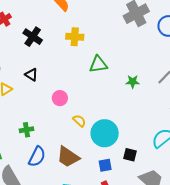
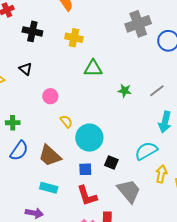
black cross: (33, 37) -> (32, 31), turned -30

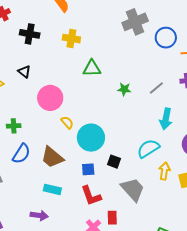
pink circle: (50, 96) -> (50, 98), size x1.6

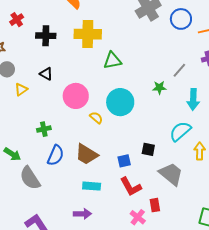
yellow cross: (71, 39) -> (88, 34), size x1.5
green star: (124, 89) -> (159, 88), moved
cyan circle: (91, 138) -> (120, 102), moved

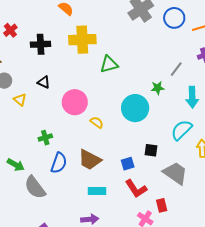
yellow triangle: (21, 89) -> (20, 100), turned -40
cyan circle: (120, 102) -> (135, 108), moved

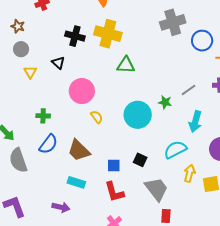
black cross: (41, 44) -> (75, 36), moved
red rectangle: (162, 205) -> (166, 216), moved

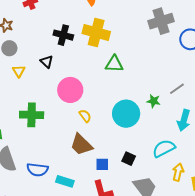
green cross: (43, 116) -> (32, 115), size x1.6
blue semicircle: (48, 144) -> (37, 170), moved, turned 60
brown trapezoid: (79, 150) -> (81, 145), moved

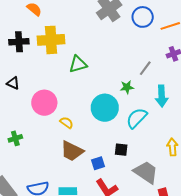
black cross: (63, 35) -> (19, 42), moved
green cross: (32, 115) -> (15, 138), size x0.6
cyan semicircle: (164, 148) -> (137, 118), moved

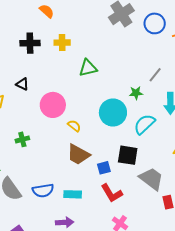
yellow cross: (51, 40) -> (62, 43), size x0.6
black square: (121, 150) -> (128, 155), size x1.5

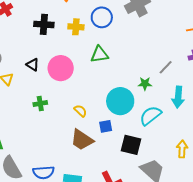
blue circle: (155, 23) -> (102, 17), moved
pink circle: (53, 105) -> (61, 68), moved
green cross: (22, 139) -> (40, 103), moved
blue square: (104, 168) -> (106, 126), moved

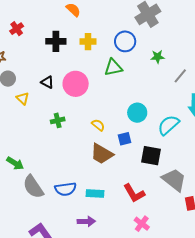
blue circle: (102, 17) -> (125, 41), moved
green star: (145, 84) -> (158, 57), moved
cyan circle: (120, 101) -> (137, 113), size x0.7

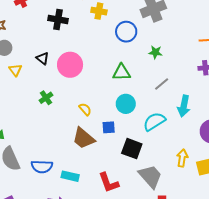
yellow cross: (88, 42) -> (99, 11), moved
green triangle: (113, 68) -> (122, 72), moved
gray line: (180, 76) -> (162, 84), moved
green cross: (58, 120) -> (46, 98), turned -32

